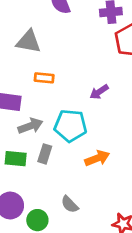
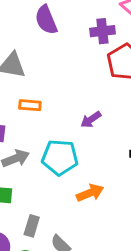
gray rectangle: (45, 154) -> (32, 226), moved

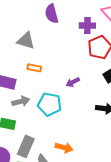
orange arrow: (90, 193) -> (64, 148), moved, turned 30
gray rectangle: (32, 226) -> (26, 146), size x1.5

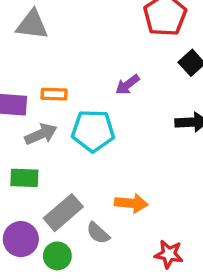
orange rectangle: (34, 68) -> (54, 94), moved
gray rectangle: (26, 146) -> (63, 213), turned 35

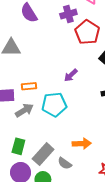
green rectangle: (24, 178) -> (18, 146), moved, turned -70

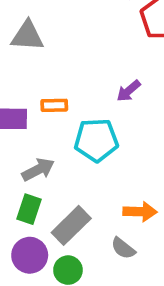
gray arrow: (24, 110) -> (38, 170), moved
gray semicircle: (65, 163) -> (123, 248), moved

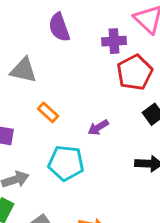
orange rectangle: (54, 105) -> (48, 112), moved, turned 35

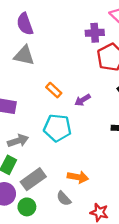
purple semicircle: (59, 27) -> (25, 24), moved
orange rectangle: (48, 112) -> (54, 90), moved

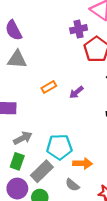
orange rectangle: (54, 90) -> (49, 87), turned -64
cyan pentagon: (57, 128) -> (59, 147), moved

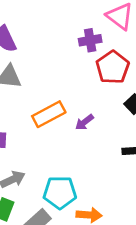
orange rectangle: (49, 87) -> (49, 114), size x1.6

